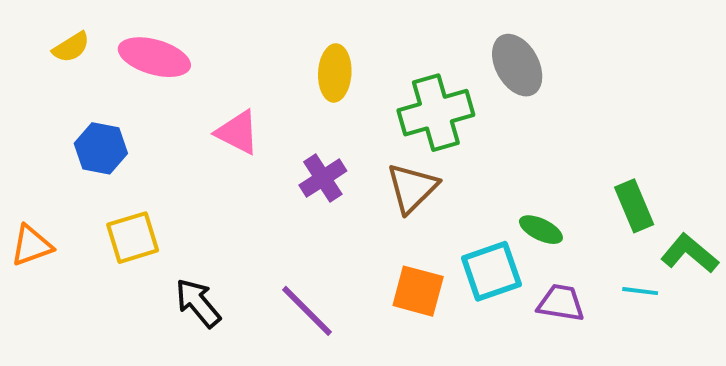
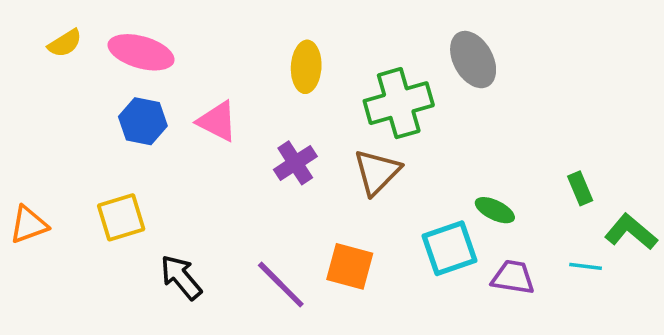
blue hexagon: (101, 148) -> (143, 121), moved
green rectangle: (634, 206) -> (580, 188), size x0.7
orange square: (418, 291) -> (350, 266), moved

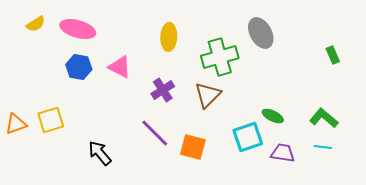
green rectangle: (580, 188) -> (333, 55), moved
yellow square: (121, 217) -> (51, 120), moved
green L-shape: (631, 232) -> (324, 118), moved
purple line: (281, 285) -> (155, 133), moved

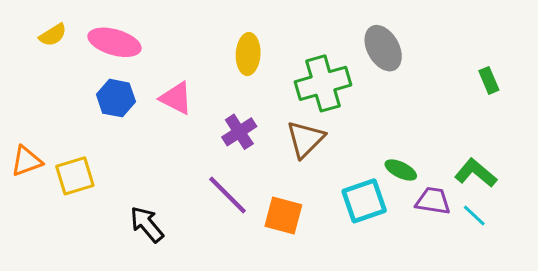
orange triangle: (16, 124) -> (26, 161), moved
cyan line: (323, 147) -> (474, 216), turned 36
purple trapezoid: (283, 153) -> (433, 201), moved

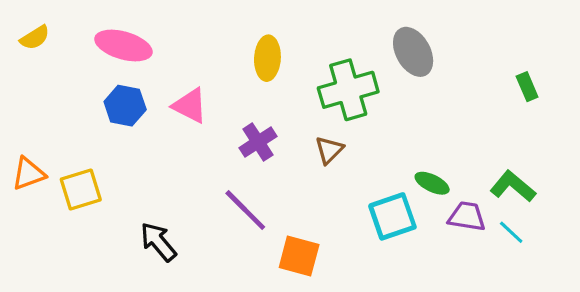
yellow semicircle: (53, 35) -> (35, 38), moved
brown triangle: (305, 139) -> (329, 150), size x0.7
orange square: (283, 216) -> (299, 256), moved

